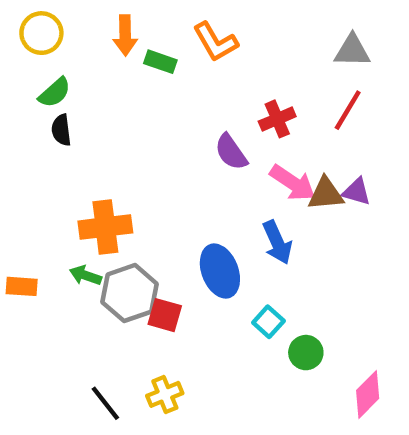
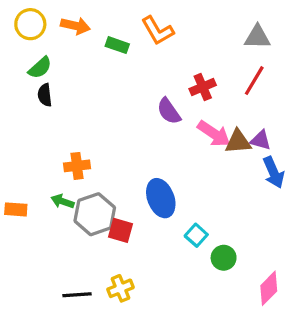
orange arrow: (125, 35) -> (75, 26), moved, turned -76
orange cross: (105, 227) -> (77, 166), size x0.7
blue arrow: (277, 242) -> (274, 172), moved
black line: (105, 403) -> (77, 295), turned -56

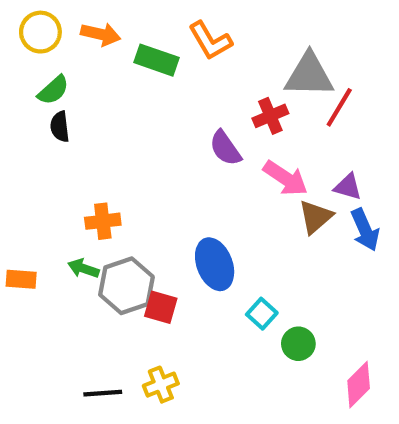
gray triangle: (257, 37) -> (309, 75), moved, size x1.4
green rectangle: (117, 45) -> (157, 60), size x1.4
brown triangle: (238, 142) -> (316, 217), moved, turned -36

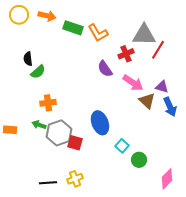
orange L-shape: (210, 41) -> (98, 33), moved
green semicircle: (53, 90) -> (38, 72), moved
brown triangle: (316, 217) -> (147, 101), turned -36

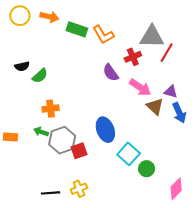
black semicircle: (28, 59) -> (22, 66), moved, turned -96
red square: (75, 143) -> (79, 151), turned -35
cyan square: (122, 146) -> (129, 154), size x1.5

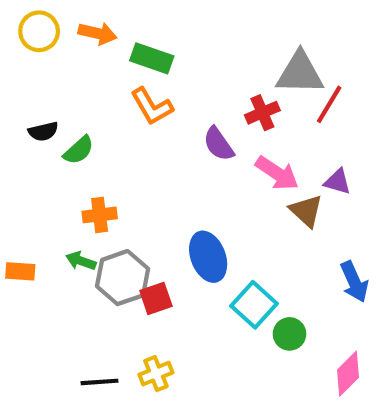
orange L-shape: (103, 35) -> (152, 106), moved
blue arrow: (179, 113) -> (354, 282), moved

